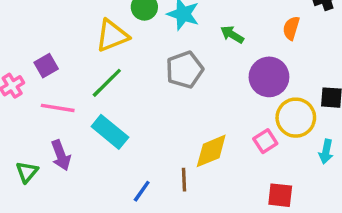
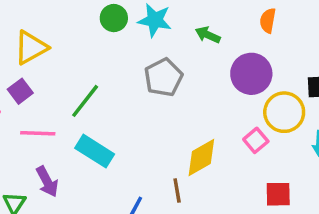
yellow triangle: (112, 36) -> (31, 47), moved

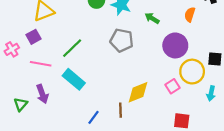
gray pentagon: (163, 77) -> (122, 40), turned 30

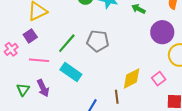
gray pentagon: (122, 40) -> (98, 41), moved
pink square: (173, 86) -> (159, 79), moved
green triangle: (21, 104) -> (23, 90), moved

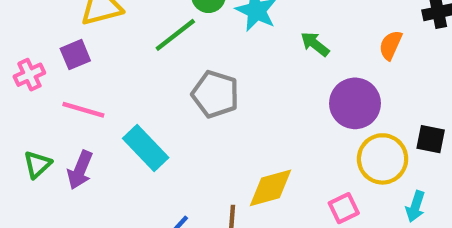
green line: (67, 43) -> (175, 35), moved
pink square: (159, 79) -> (344, 208), moved
purple arrow: (43, 88) -> (80, 170), turned 36

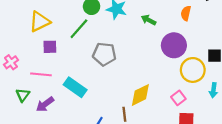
purple square: (75, 55) -> (50, 47), moved, turned 32
green triangle: (37, 165) -> (23, 95), moved
purple arrow: (80, 170) -> (45, 104), turned 42

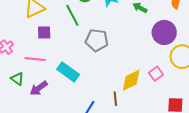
green line: (79, 29) -> (72, 15), turned -70
green triangle: (23, 95) -> (17, 79), turned -32
pink square: (178, 98) -> (156, 74), moved

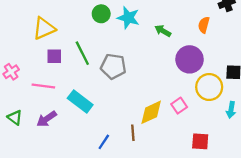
green line: (72, 15) -> (82, 53), moved
green triangle: (17, 79) -> (15, 117), moved

